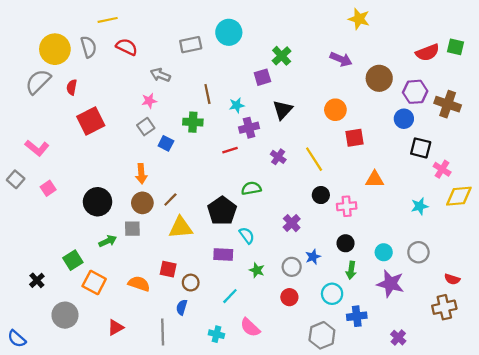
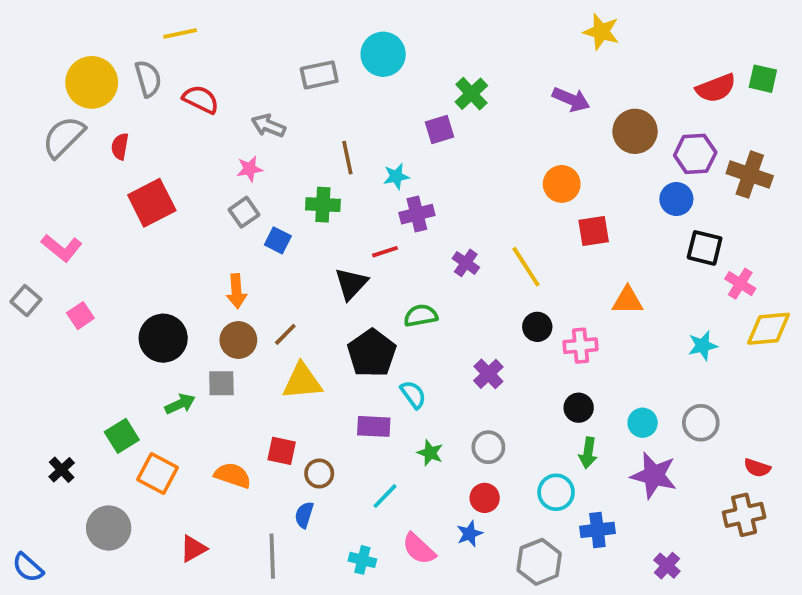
red semicircle: (127, 47) -> (201, 99), moved
black triangle: (283, 110) -> (351, 284), moved
blue star: (313, 257) -> (470, 534), moved

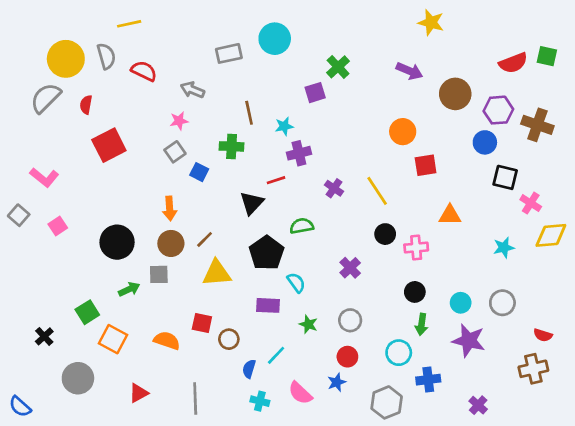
blue semicircle: (304, 515) -> (249, 369), moved

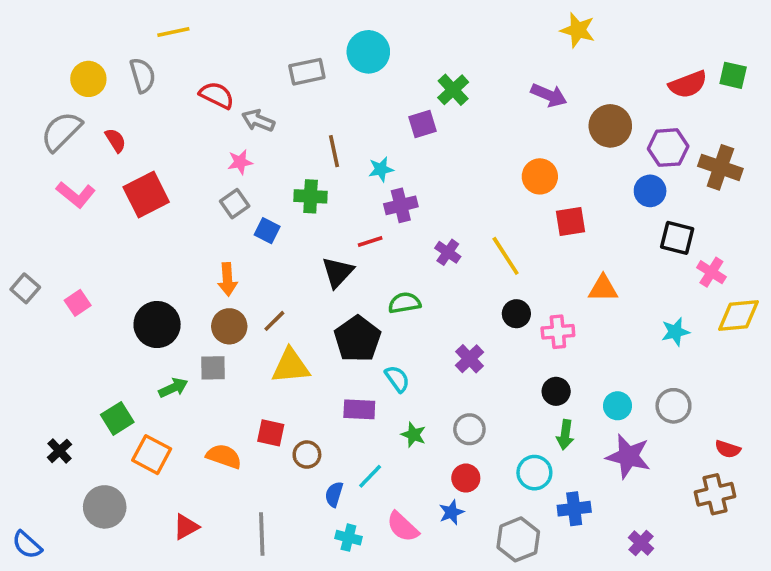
yellow circle: (66, 59) -> (88, 79), size x0.7
red semicircle: (144, 71) -> (217, 95), moved
red semicircle: (86, 105) -> (115, 140), turned 138
pink L-shape: (44, 177) -> (76, 195), moved

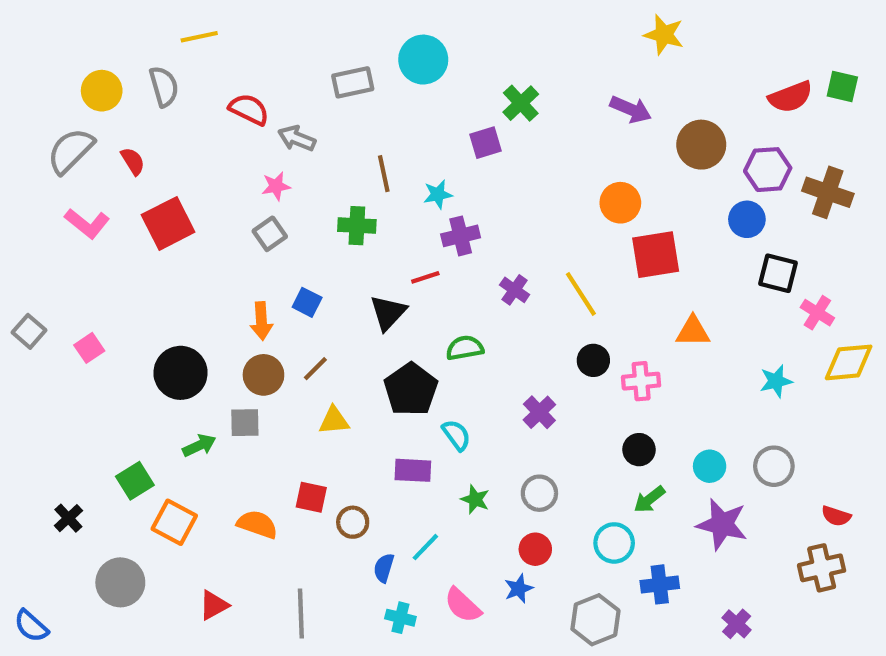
red square: (571, 222) -> (656, 255), size x1.4
blue square: (267, 231) -> (307, 302), moved
yellow triangle: (291, 366) -> (334, 421), size x0.7
green arrow: (565, 435) -> (649, 499), turned 44

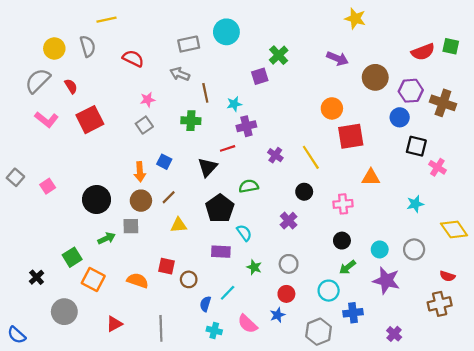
gray arrow: (297, 138) -> (180, 74), moved
black circle: (593, 360) -> (304, 192), moved
yellow diamond: (849, 362) -> (454, 229), moved, turned 60

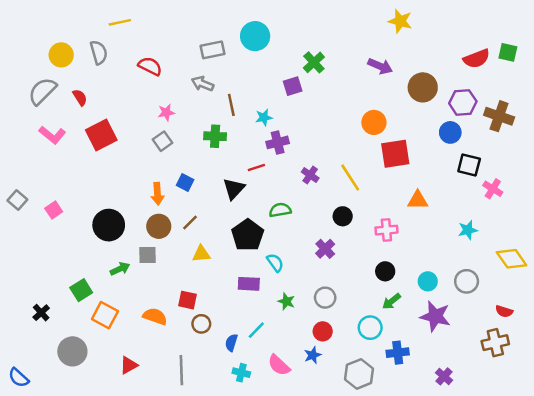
brown circle: (189, 279) -> (201, 324), moved

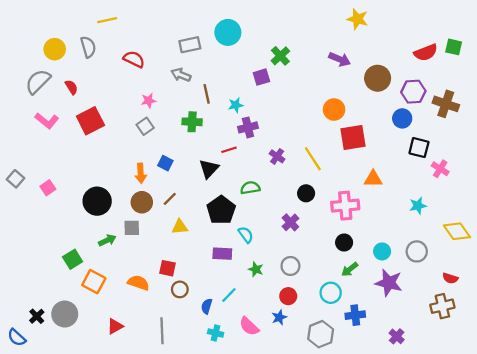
pink cross: (386, 230) -> (345, 206), size x1.4
black cross: (41, 313) -> (37, 316), moved

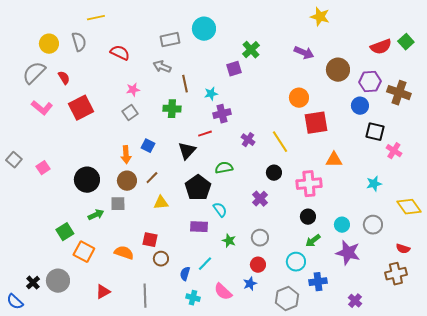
green square: (454, 47) -> (406, 42), turned 35

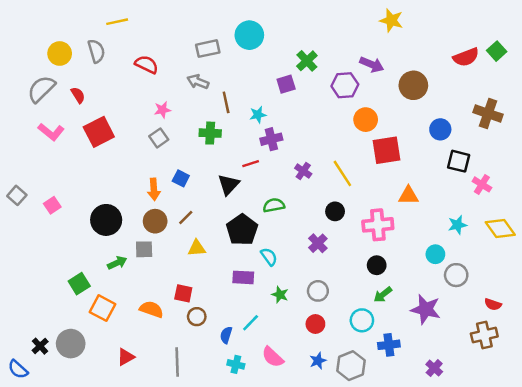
purple hexagon: (370, 82) -> (345, 85), moved
yellow diamond: (409, 207) -> (500, 229), moved
cyan circle: (342, 225) -> (435, 254), moved
blue star: (250, 284) -> (318, 361), moved

